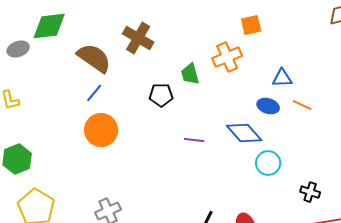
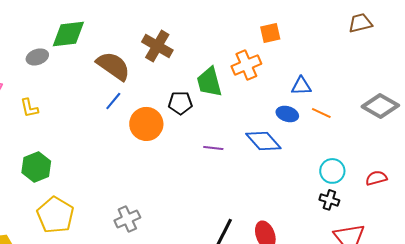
green trapezoid: (190, 74) -> (209, 82), size x1.4
orange circle: (101, 130) -> (146, 124), moved
cyan circle: (268, 163) -> (332, 171), moved

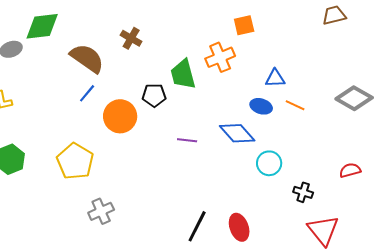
brown cross: (157, 46) -> (131, 38), size x0.7
cyan circle: (332, 171) -> (269, 163), moved
yellow pentagon: (55, 215) -> (75, 161), moved

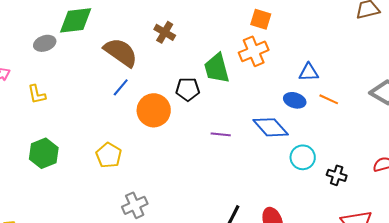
orange square: (244, 25) -> (261, 19), moved, turned 30
yellow pentagon: (75, 161) -> (109, 155), size x0.7
black cross: (303, 192) -> (337, 175), moved

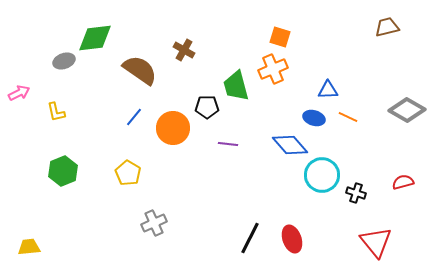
blue line: (121, 87) -> (134, 117), moved
purple line: (221, 134) -> (228, 144), moved
cyan circle: (303, 157) -> (322, 175), size x1.4

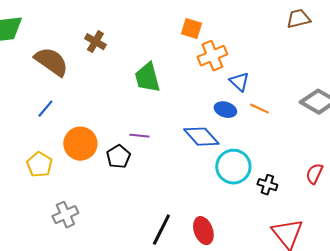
orange cross: (273, 69) -> (212, 56), moved
blue triangle: (328, 90) -> (239, 82), turned 45
black pentagon: (207, 107) -> (118, 157), moved, turned -30
orange circle: (173, 128) -> (80, 144), moved
red semicircle: (403, 182) -> (314, 174), turned -50

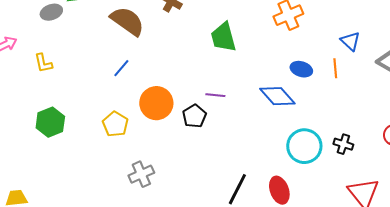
blue triangle: (239, 82) -> (350, 41), moved
orange line: (259, 109) -> (335, 68), turned 60
cyan circle: (233, 167) -> (304, 146), moved

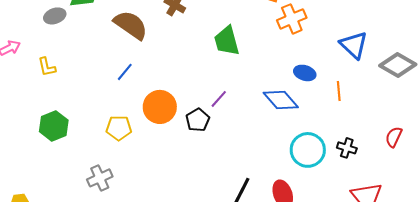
blue triangle: (350, 41) -> (354, 45), size x1.4
orange line: (335, 68) -> (339, 91), moved
purple line: (215, 95) -> (219, 99), turned -54
yellow pentagon: (115, 124) -> (119, 128), turned -30
gray cross: (141, 174) -> (100, 178), moved

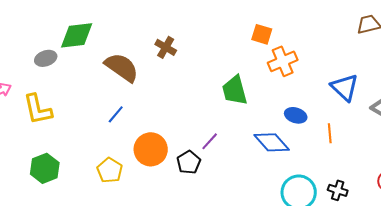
green trapezoid: (227, 41) -> (235, 90), moved
yellow L-shape: (47, 67) -> (38, 109), size x1.6
yellow pentagon: (119, 128) -> (110, 170), turned 30

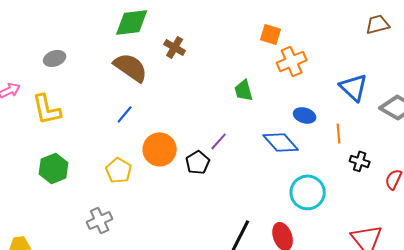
green diamond: (77, 35) -> (132, 22), moved
green trapezoid: (235, 90) -> (244, 90), size x0.7
black cross: (338, 190) -> (360, 161), moved

